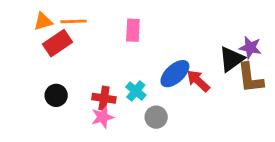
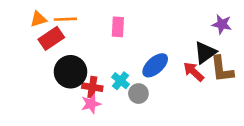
purple star: (250, 48) -> (222, 24), moved
red arrow: (198, 81) -> (194, 72), moved
black circle: (56, 95) -> (71, 72), moved, size x1.6
gray circle: (156, 117) -> (138, 94), moved

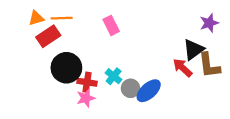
purple star: (222, 24) -> (209, 23), turned -30
pink rectangle: (118, 27) -> (111, 25), turned -30
blue ellipse: (155, 65) -> (149, 91), moved

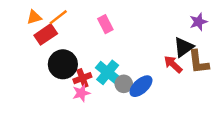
orange line: (62, 18) -> (58, 17), turned -36
cyan cross: (114, 76) -> (108, 72), size x1.5
red cross: (87, 82) -> (82, 78), turned -30

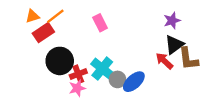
purple star: (198, 22) -> (172, 21), moved

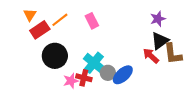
orange triangle: (32, 16) -> (30, 15), turned -40
orange line: (55, 16) -> (60, 20), moved
red cross: (78, 74) -> (84, 78), moved, turned 35

